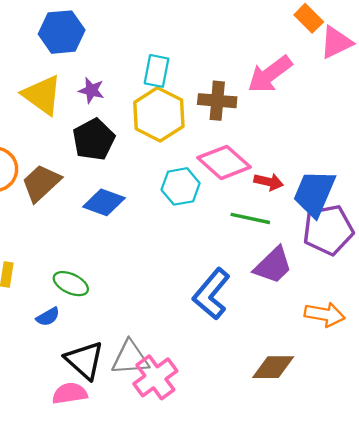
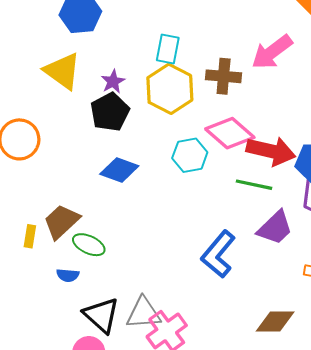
purple star: (91, 90) -> (113, 82), moved, turned 30
red arrow: (269, 182) -> (271, 151), size x1.8
brown trapezoid: (41, 183) -> (61, 222), moved
blue semicircle: (48, 317) -> (68, 275), turned 35

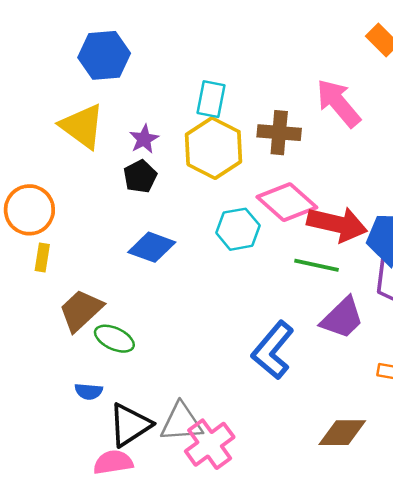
pink arrow: (272, 52) -> (338, 103), turned 87
black pentagon: (110, 112) -> (140, 176), size x0.7
yellow rectangle: (30, 236) -> (42, 258), moved
blue semicircle: (68, 275) -> (89, 391), moved
black triangle: (101, 315) -> (130, 425), turned 45

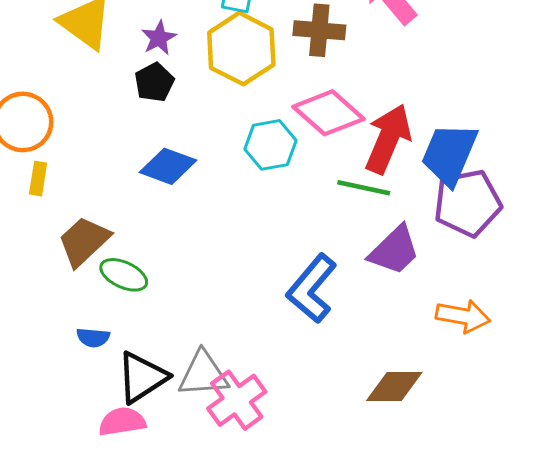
red arrow: (337, 224) -> (388, 139), turned -80

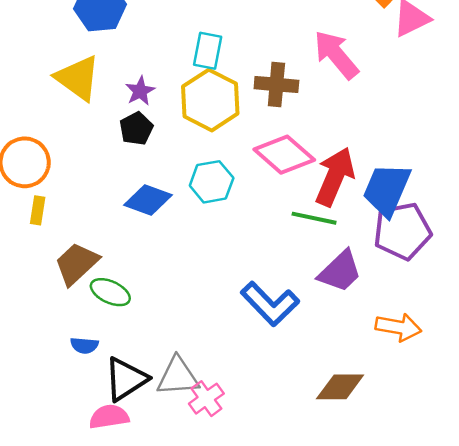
cyan hexagon: (270, 145) -> (212, 182), moved
blue L-shape: (312, 289) -> (270, 304), turned -84
pink cross: (237, 400) -> (206, 399), size x0.7

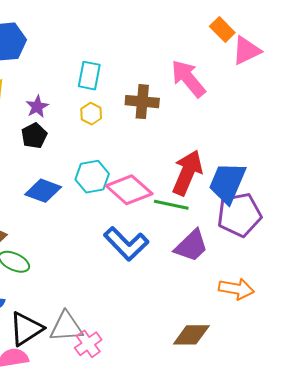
yellow hexagon: (210, 100) -> (91, 114), size x0.5
pink diamond: (284, 155) -> (129, 190), moved
blue L-shape: (270, 304) -> (126, 244), moved

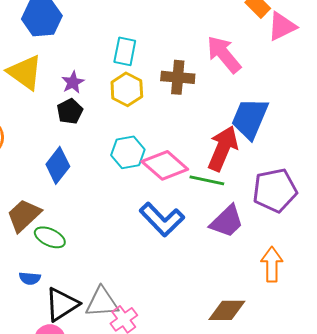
yellow hexagon: (91, 114) -> (127, 89), size x1.5
blue trapezoid: (227, 183) -> (250, 118), moved
blue diamond: (43, 191) -> (58, 165), moved, turned -72
orange arrow: (236, 289) -> (272, 264), turned -100

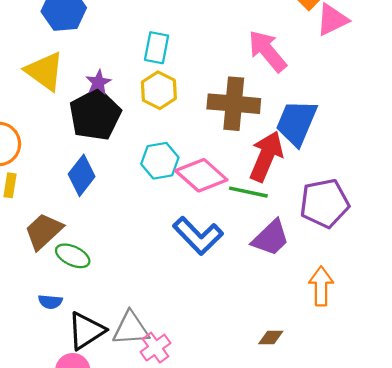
brown cross: (178, 77) -> (234, 104), moved, size x1.4
black pentagon: (70, 111) -> (95, 115), size x1.8
brown diamond: (227, 310) -> (271, 337), size x0.6

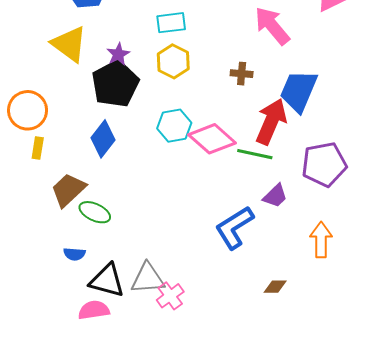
cyan rectangle: (157, 48) -> (171, 23), turned 72
brown cross: (234, 104) -> (242, 74), size x0.5
blue L-shape: (198, 236) -> (234, 228), moved, turned 102
purple trapezoid: (271, 238) -> (275, 196), size x0.7
black triangle: (86, 331) -> (107, 281), turned 48

